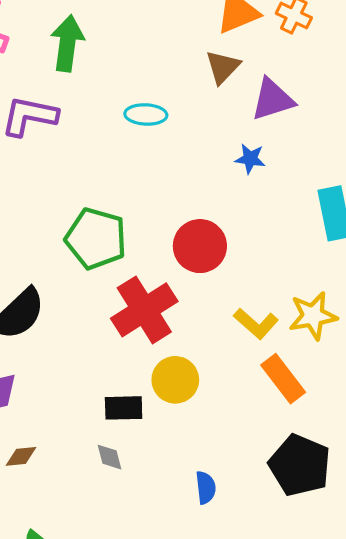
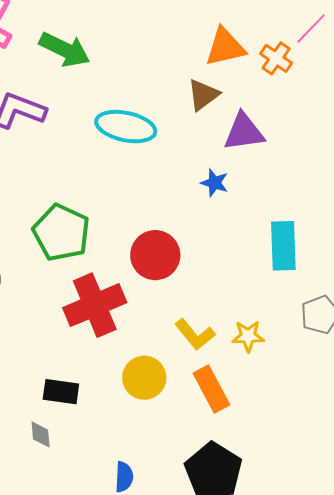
green arrow: (67, 43) -> (65, 50), turned 99
cyan ellipse: (146, 114) -> (126, 127), size x1.5
yellow star: (313, 316) -> (248, 336), size x0.7
yellow circle: (175, 380) -> (144, 378), moved

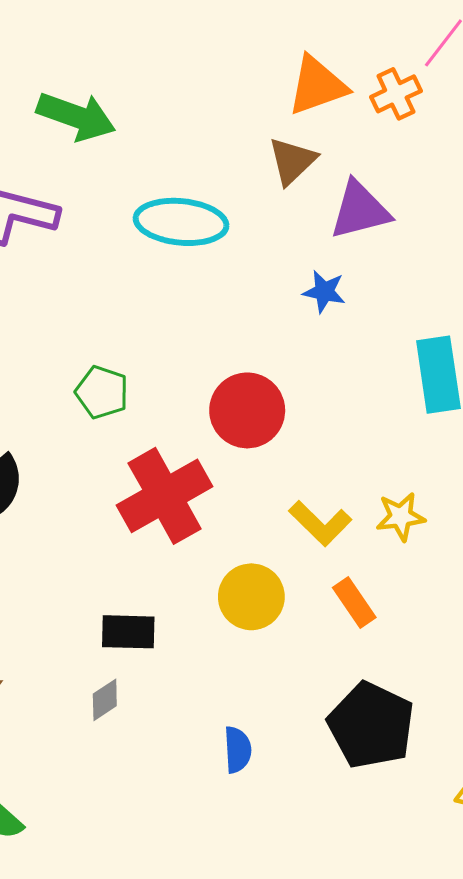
orange cross: (276, 58) -> (396, 94), turned 36
green pentagon: (61, 233) -> (102, 392), size x0.6
orange rectangle: (211, 389) -> (354, 602), size x0.7
gray diamond: (41, 434) -> (105, 700), turned 68

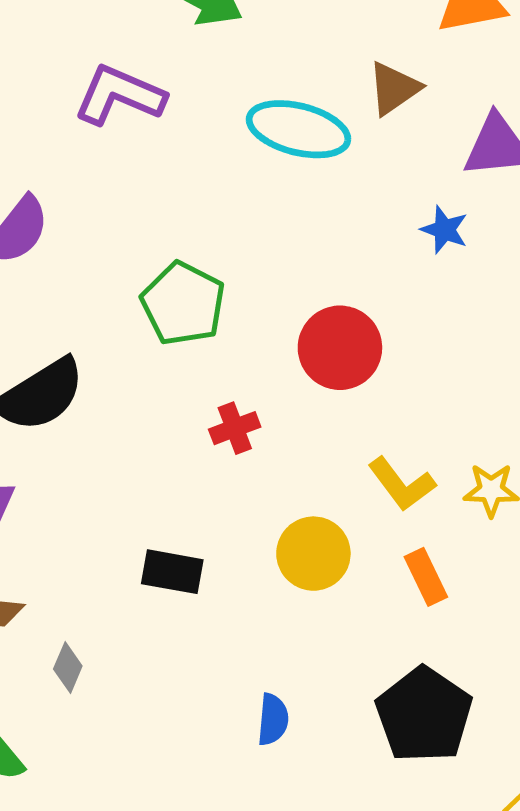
brown triangle: (292, 161) -> (394, 88), moved
green pentagon: (102, 392) -> (183, 304), size x1.4
red cross: (165, 496) -> (235, 428), size x0.5
gray diamond: (105, 700) -> (68, 667), moved, turned -42

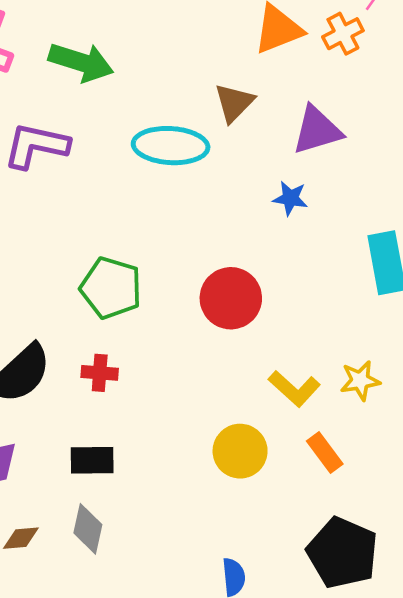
red cross: (235, 428) -> (100, 373), moved, turned 36
black rectangle: (172, 572) -> (92, 460), moved
gray diamond: (68, 667) -> (88, 529), moved, size x1.4

